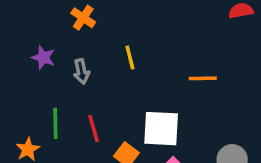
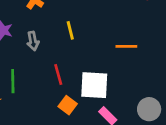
red line: (94, 129) -> (58, 74), moved

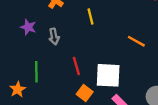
yellow line: (70, 30) -> (90, 17), moved
orange line: (126, 46) -> (136, 41), turned 30

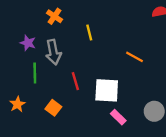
gray arrow: (54, 37) -> (53, 52), size x1.5
green line: (36, 72) -> (35, 73), moved
orange square: (85, 93) -> (53, 108), moved

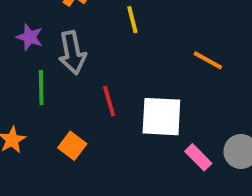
pink rectangle: (118, 117) -> (198, 157), moved

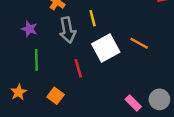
gray arrow: (72, 53) -> (68, 30), moved
white square: (161, 117) -> (106, 48), moved, turned -32

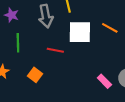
white square: (106, 48) -> (80, 32), turned 30
red line: (78, 68) -> (55, 50), turned -63

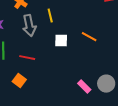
white square: (80, 32) -> (61, 41), size x0.6
red line: (55, 50) -> (27, 58), moved

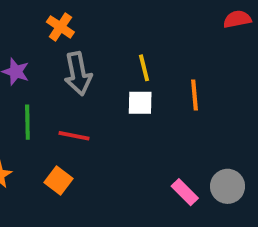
yellow line: (50, 16) -> (144, 68), moved
orange line: (89, 37) -> (194, 95), turned 56

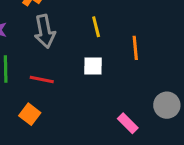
white square: (140, 103) -> (93, 66), moved
gray circle: (228, 186) -> (167, 105), moved

